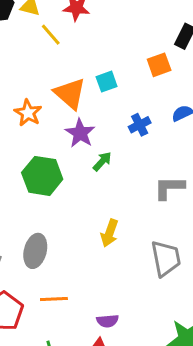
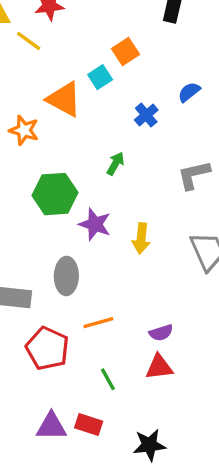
orange square: (159, 65) -> (125, 51), moved
purple star: (80, 133) -> (95, 224), moved

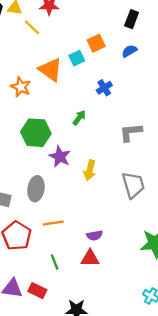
blue semicircle: (189, 92) -> (129, 51), moved

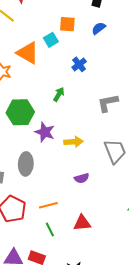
orange square: (96, 43) -> (67, 24), turned 35
yellow arrow: (90, 170) -> (73, 142), turned -102
orange line: (53, 223) -> (48, 205), moved
purple semicircle: (95, 235) -> (82, 178), moved

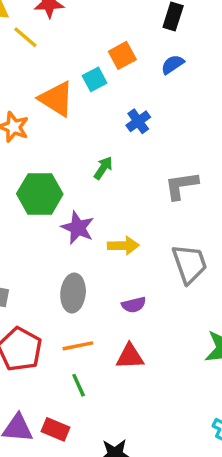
orange square: (67, 24) -> (122, 55), turned -35
gray ellipse: (26, 164) -> (73, 293), moved
red triangle: (82, 223) -> (130, 356), moved

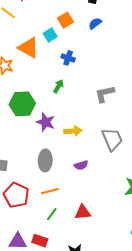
blue cross: (138, 121) -> (68, 58), moved, turned -32
red triangle: (130, 356) -> (83, 212), moved
green line: (79, 385) -> (52, 214), turned 64

